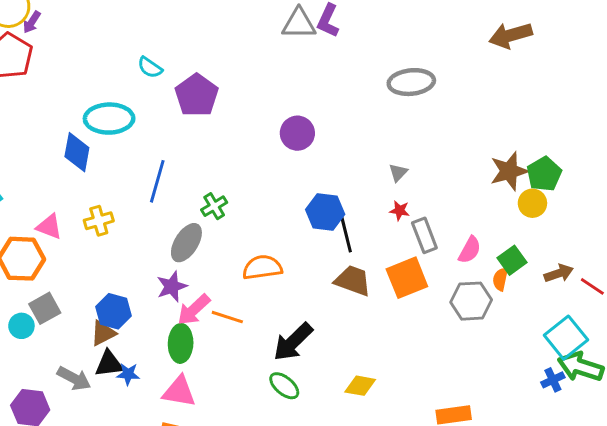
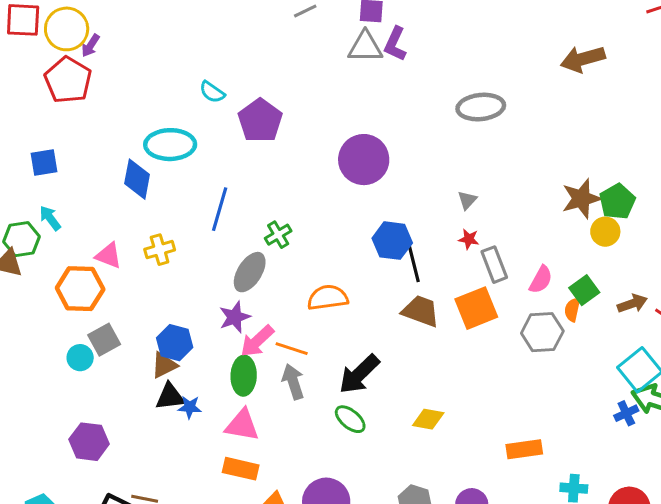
purple circle: (297, 133) -> (364, 160), size x1.4
gray arrow: (74, 378) -> (293, 382), moved, turned -136

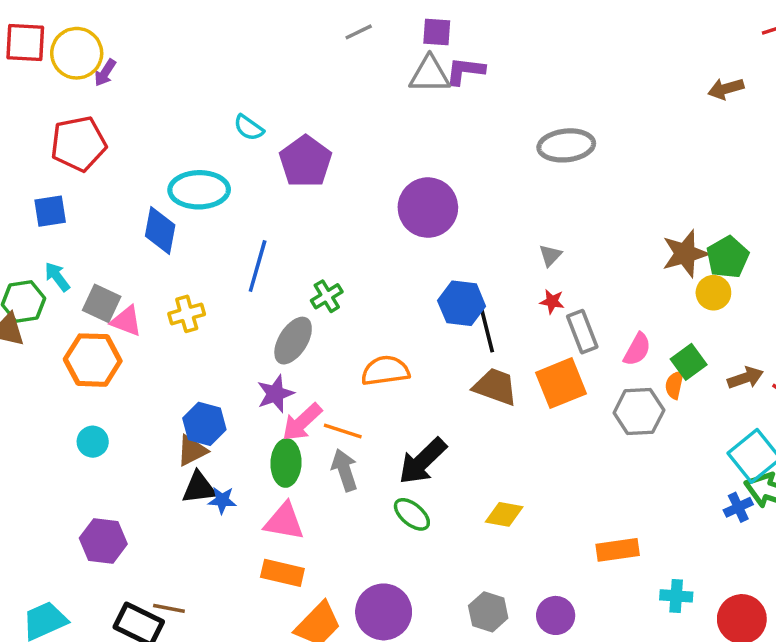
purple L-shape: (395, 44) -> (465, 71), turned 72
brown arrow: (583, 59) -> (726, 89), moved, size x0.7
red pentagon: (68, 80) -> (78, 144), moved, turned 30
gray square: (104, 340) -> (102, 303), moved, turned -36

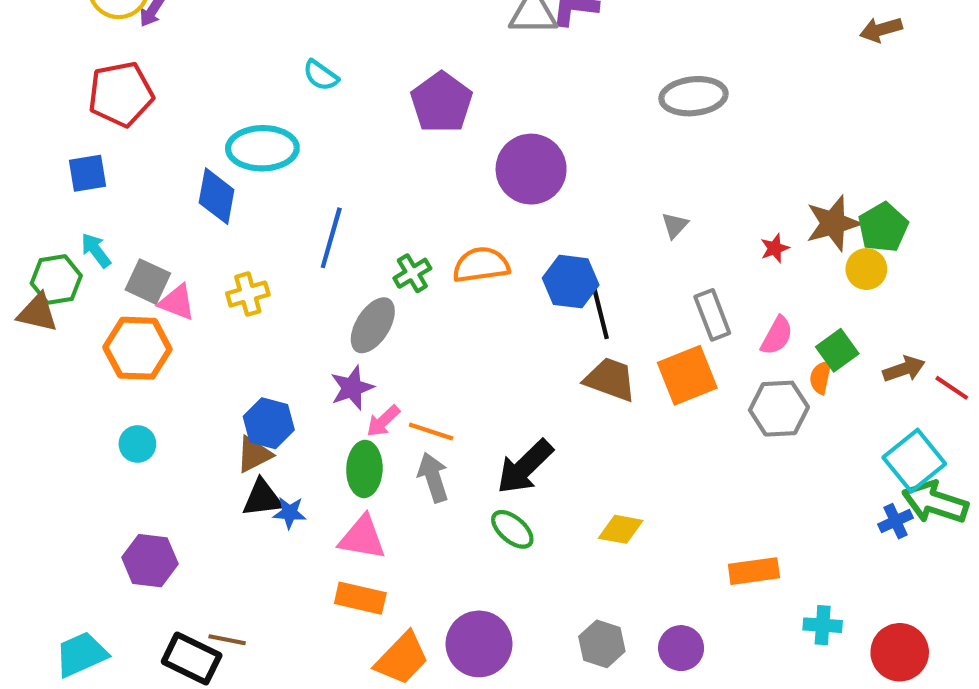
purple pentagon: (306, 161) -> (442, 102), moved
red star: (552, 302) -> (775, 248), moved, turned -30
orange semicircle: (385, 371) -> (481, 265), moved
pink arrow: (302, 422) -> (383, 421), size x0.7

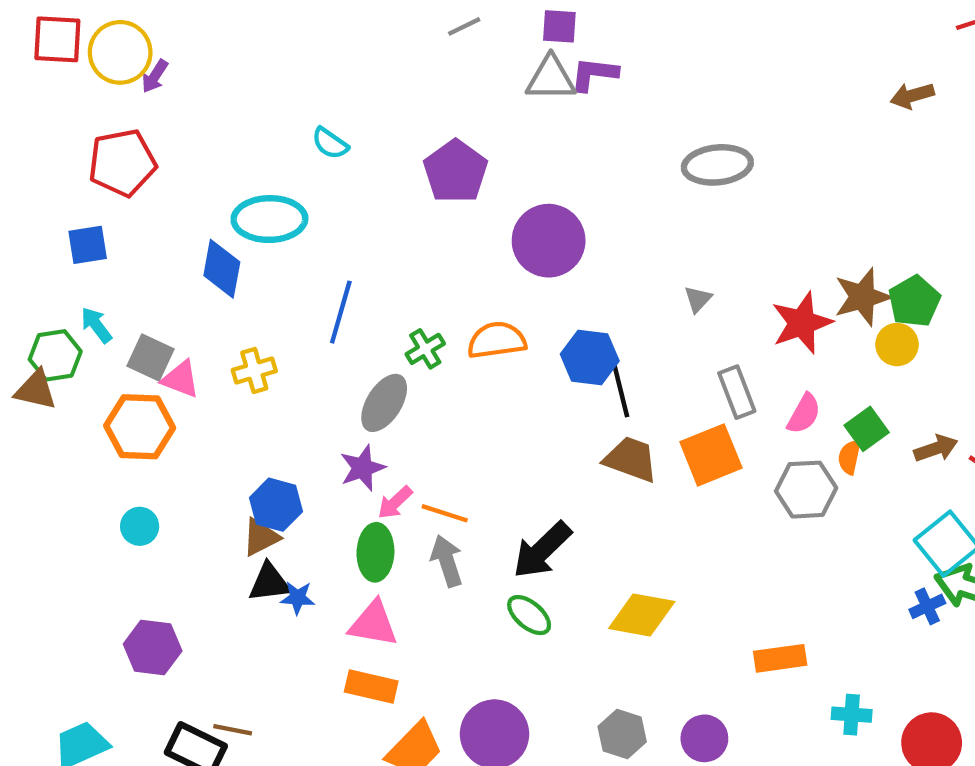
red star: (775, 248) -> (802, 323), size x2.0
yellow diamond: (621, 529) -> (642, 615), size x1.4

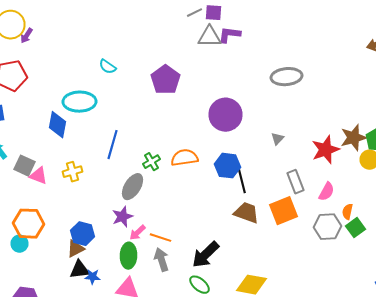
gray line: (464, 26) -> (194, 13), moved
purple circle: (549, 241) -> (226, 115), moved
orange hexagon: (140, 427) -> (28, 224), moved
green square: (867, 429) -> (356, 228), moved

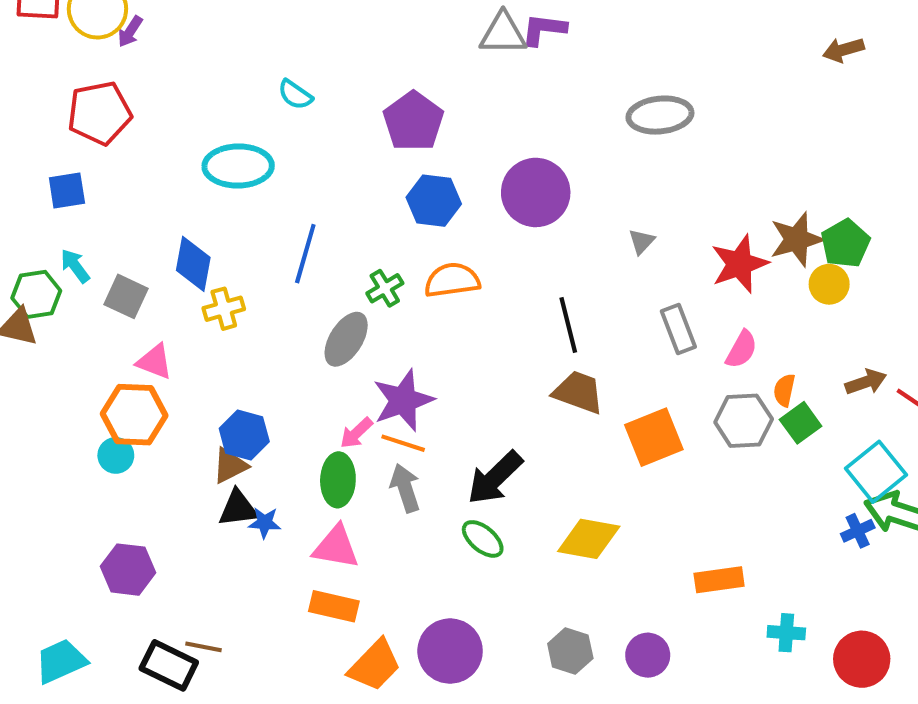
blue diamond: (58, 125) -> (193, 264), moved
blue hexagon: (228, 166) -> (434, 201), moved
pink triangle: (38, 176) -> (155, 362), moved
orange square: (284, 211) -> (654, 437), moved
purple star: (122, 217) -> (403, 400), moved, size x1.4

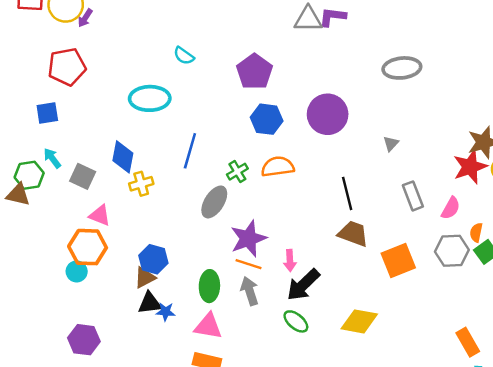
red star: (739, 264) -> (470, 167), moved
pink arrow: (356, 433) -> (290, 260), moved, turned -50
orange rectangle: (719, 580) -> (468, 342), moved, turned 68

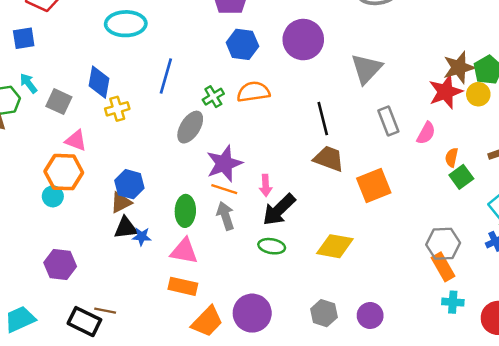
gray triangle: (391, 144) -> (366, 69), size x2.0
gray hexagon: (452, 251) -> (443, 244), moved
green ellipse: (296, 321) -> (272, 246), turned -30

